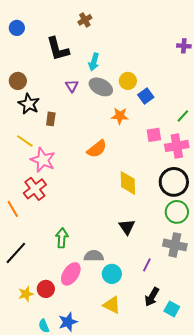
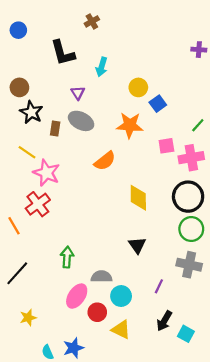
gray ellipse: (101, 87) -> (81, 121), moved
orange star: (120, 116) -> (130, 125), size x1.4
red circle: (46, 289) -> (97, 312), moved

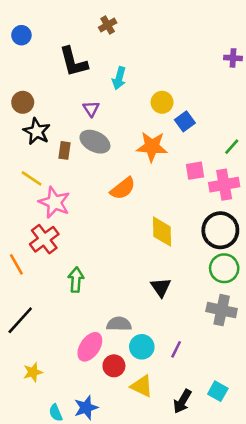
green arrow: (67, 257) -> (76, 280), moved
purple line: (159, 286) -> (176, 349), moved
black arrow: (164, 321) -> (182, 401), moved

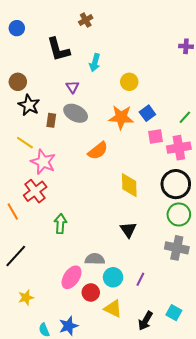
blue square: (185, 121) -> (147, 113), moved

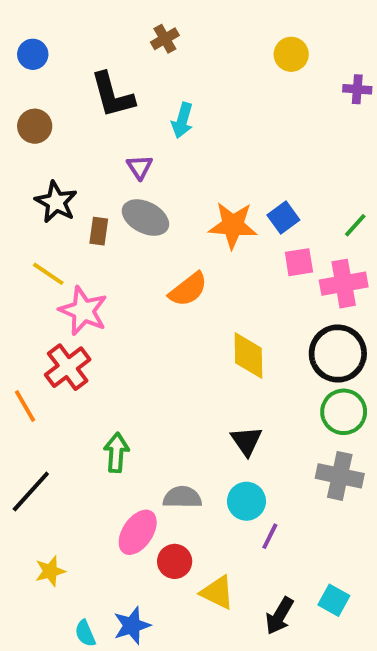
brown circle: (18, 82) -> (35, 126), moved
yellow circle: (129, 82) -> (291, 54), moved
green arrow: (60, 224) -> (116, 453), moved
cyan circle: (113, 277) -> (246, 501), moved

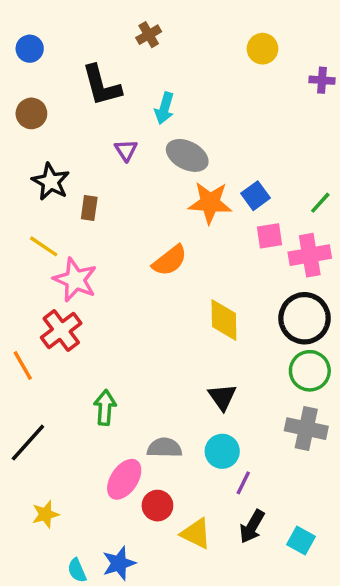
gray ellipse: (145, 218) -> (187, 155), moved
black arrow: (280, 616) -> (252, 527), moved

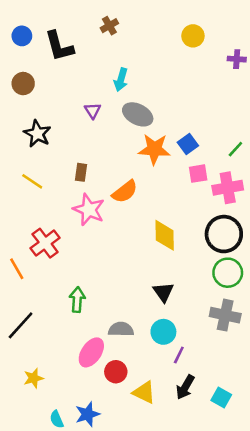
black L-shape: (101, 85) -> (59, 46), moved
brown rectangle: (89, 208) -> (81, 172), moved
pink star: (75, 280) -> (89, 210), moved

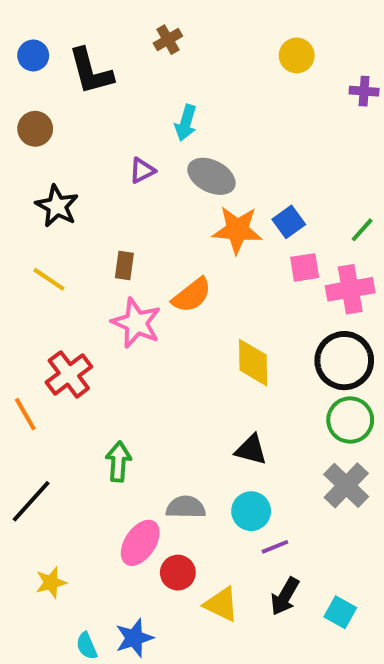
purple triangle: (93, 111) -> (142, 170), turned 36
black triangle: (163, 292) -> (251, 450), turned -40
gray cross: (225, 315) -> (346, 485), turned 32
purple line: (179, 355) -> (275, 547), turned 42

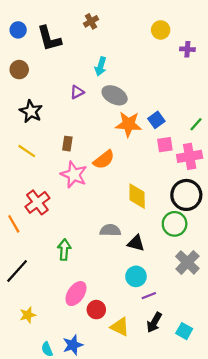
purple cross: (364, 91) -> (187, 49), moved
green circle: (350, 420) -> (175, 224), moved
gray semicircle: (186, 507) -> (110, 230), moved

